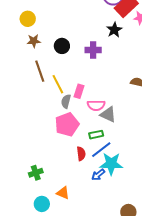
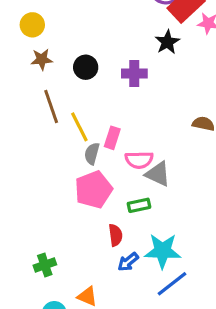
blue line: (101, 150) -> (172, 284), moved
blue arrow: (98, 175) -> (128, 262), moved

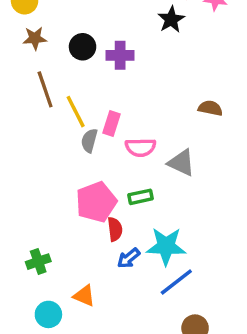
purple cross: (134, 73) -> (120, 55), moved
gray triangle: (158, 174) -> (181, 163), moved
pink pentagon: (94, 190) -> (96, 202), moved

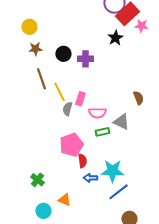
brown semicircle: (210, 108) -> (138, 98), moved, turned 56
green rectangle: (140, 197) -> (102, 132), moved
blue arrow: (129, 258) -> (90, 178), turned 40
green cross: (38, 262) -> (37, 180), turned -32

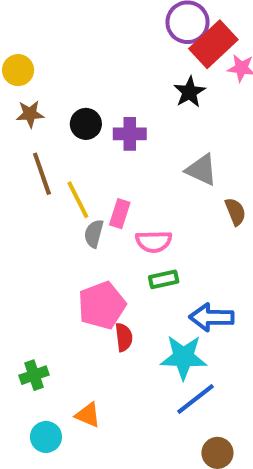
gray triangle: (121, 122) -> (201, 170), moved
blue arrow: (90, 178) -> (211, 317), moved, size x1.5
green cross: (37, 180) -> (34, 375), turned 32

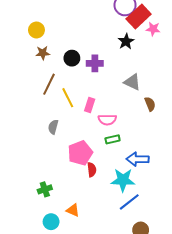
brown line: (42, 174) -> (49, 84), turned 45
gray semicircle: (94, 234) -> (53, 127), moved

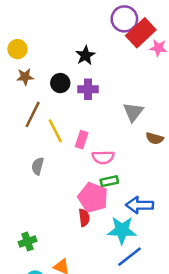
black star: (126, 41) -> (85, 55), moved
gray triangle: (132, 82) -> (133, 112), turned 42
brown semicircle: (150, 104) -> (155, 138), turned 128
pink pentagon: (80, 153) -> (93, 198), moved, turned -30

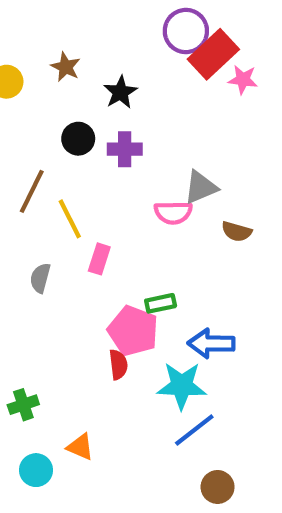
brown star: (25, 77) -> (66, 67), moved, turned 30
gray triangle: (133, 112) -> (201, 187), turned 30
pink rectangle: (82, 140) -> (99, 259), moved
pink semicircle: (103, 157) -> (173, 213), moved

